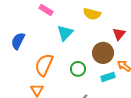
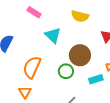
cyan triangle: (65, 33) -> (53, 35), turned -30
brown circle: (103, 53) -> (80, 55), moved

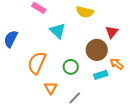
brown circle: (80, 55) -> (97, 50), moved
orange triangle: (25, 92) -> (51, 88), moved

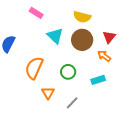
brown circle: (97, 50) -> (82, 40), moved
orange arrow: (117, 64) -> (104, 56), moved

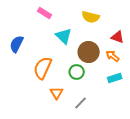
red triangle: (109, 37) -> (118, 37), turned -48
brown circle: (82, 40) -> (89, 52), moved
cyan rectangle: (98, 80) -> (115, 78), moved

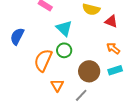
red triangle: (118, 37) -> (111, 21), moved
brown circle: (89, 52) -> (89, 71), moved
green circle: (77, 72) -> (64, 50), moved

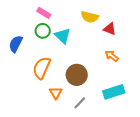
green circle: (64, 50) -> (43, 31), moved
cyan rectangle: (115, 70) -> (114, 92), moved, size x1.5
brown circle: (89, 71) -> (77, 75), moved

